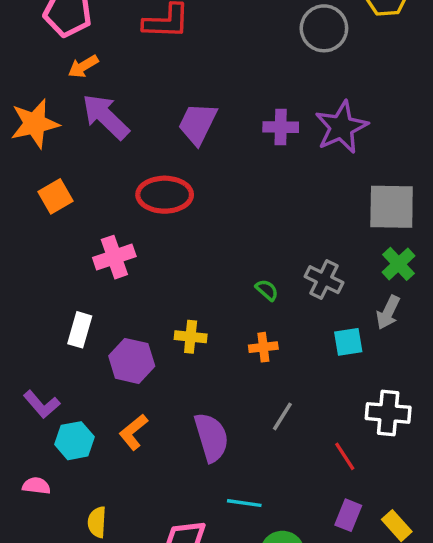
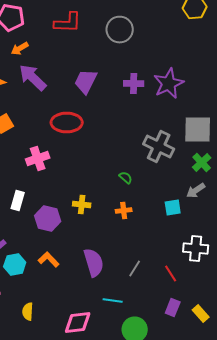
gray circle: (324, 28) -> (120, 30), moved
gray cross: (324, 280) -> (159, 146), moved, size x1.4
gray arrow: (388, 312) -> (196, 190), turned 30
gray line: (282, 416) -> (135, 268), moved
orange L-shape: (133, 432) -> (49, 260), turned 85

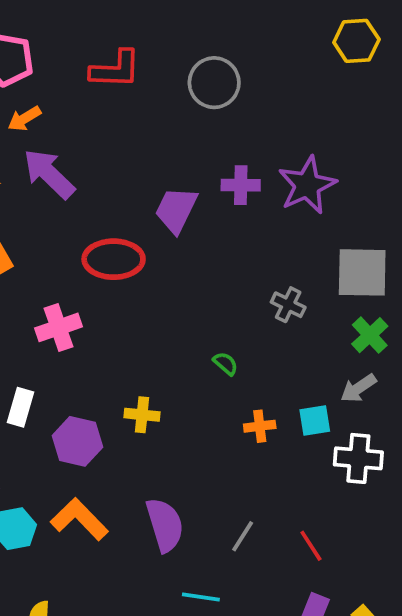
purple trapezoid: (86, 82) -> (176, 210), moved
gray cross: (159, 146) -> (288, 305), size x0.6
orange cross: (124, 210) -> (260, 426), moved
white cross: (196, 248) -> (358, 458), moved
orange L-shape: (49, 260) -> (79, 519), size x1.4

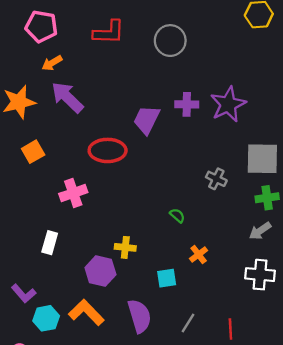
green cross: (370, 335) -> (267, 198), turned 35
cyan square: (315, 420) -> (167, 278), moved
orange cross: (260, 426) -> (199, 254), turned -30
purple hexagon: (77, 441) -> (100, 271), moved
red line: (311, 546) -> (230, 329), turned 30

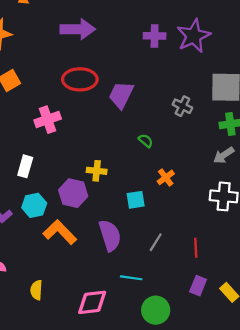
purple arrow: (67, 97) -> (78, 29), moved, turned 136
purple trapezoid: (147, 120) -> (121, 95), moved
cyan hexagon: (46, 318) -> (34, 205), moved

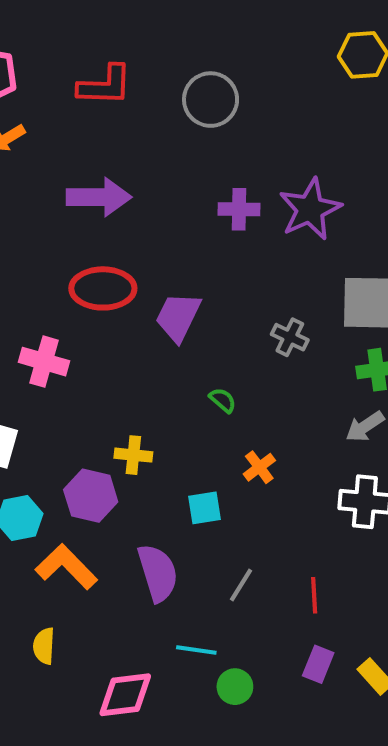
pink cross: (48, 120) -> (44, 362), turned 35
yellow semicircle: (36, 290) -> (44, 646), moved
green circle: (156, 310) -> (235, 687), moved, size x0.7

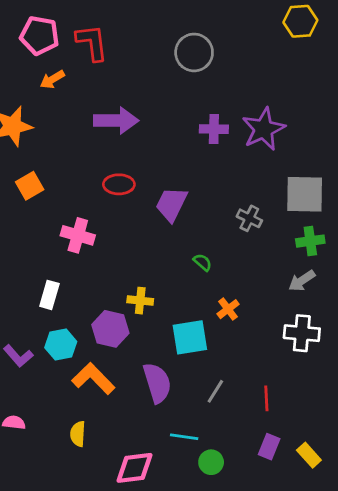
red L-shape: (105, 85) -> (92, 43), moved, turned -99
red ellipse: (103, 288) -> (119, 184), size x0.7
cyan square: (204, 508) -> (190, 337), size x1.5

